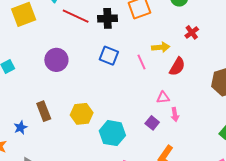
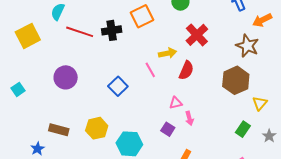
red cross: (192, 32) -> (197, 35), size x1.6
blue square: (109, 56) -> (118, 86), moved, turned 30
brown rectangle: (44, 111) -> (59, 130), turned -48

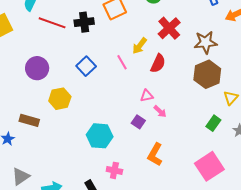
brown star: (247, 46) -> (206, 42), moved, turned -30
yellow arrow: (168, 53) -> (140, 46), turned 138
blue square: (118, 86) -> (86, 66), moved
pink arrow: (189, 118) -> (160, 111), turned -32
yellow hexagon: (97, 128) -> (60, 99), moved

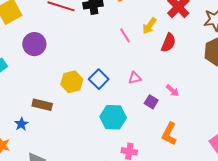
pink line: (122, 62) -> (125, 35), moved
blue square: (86, 66) -> (99, 79), moved
purple circle: (37, 68) -> (34, 44), moved
pink triangle: (147, 96) -> (135, 78), moved

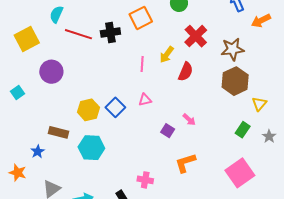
pink line: (125, 35) -> (142, 64), turned 35
pink triangle: (135, 78) -> (145, 100), moved
cyan hexagon: (113, 117) -> (91, 148), moved
orange L-shape: (169, 134) -> (185, 163), turned 45

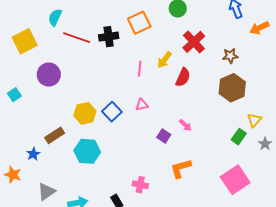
brown star: (232, 49) -> (230, 56), size x0.7
yellow triangle: (259, 104) -> (254, 120), moved
brown rectangle: (59, 132) -> (55, 135), turned -48

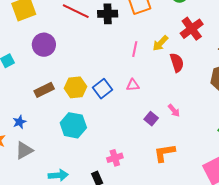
red semicircle: (183, 77) -> (177, 63), turned -48
brown rectangle: (55, 135) -> (44, 90), moved
pink cross: (140, 185) -> (115, 158), moved, turned -35
gray triangle: (46, 192) -> (24, 150), moved

